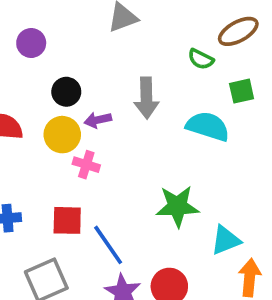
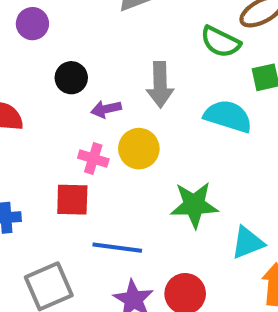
green semicircle: (201, 59) -> (220, 42), size x1.4
yellow circle: (62, 135) -> (139, 149), moved
red square: (67, 220) -> (72, 200), moved
blue line: (108, 245) -> (117, 248), turned -48

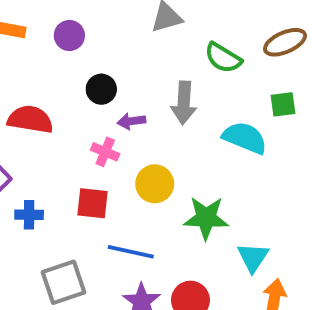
green semicircle: (220, 42) -> (223, 58), moved
yellow circle: (139, 149) -> (155, 184), moved
pink cross: (93, 159) -> (105, 152), moved
cyan triangle: (248, 243) -> (253, 257), turned -40

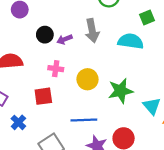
purple arrow: (131, 121) -> (65, 39), moved
red square: (92, 203) -> (43, 96), moved
blue cross: (29, 215) -> (18, 122), moved, turned -32

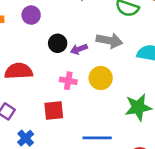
gray arrow: (92, 31) -> (109, 41), turned -70
yellow circle: (88, 79) -> (101, 78), moved

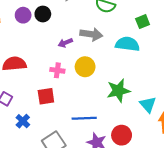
black circle: (58, 43) -> (43, 14), moved

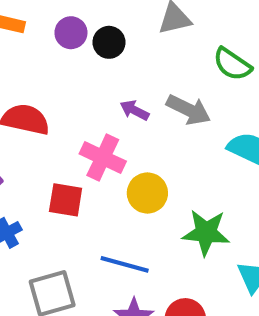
purple arrow: (65, 43) -> (134, 110), turned 32
yellow circle: (85, 67) -> (147, 193), moved
pink cross: (57, 70) -> (103, 158), size x1.5

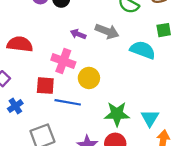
green star: (206, 233) -> (117, 114), moved
blue line: (125, 264) -> (68, 102), moved

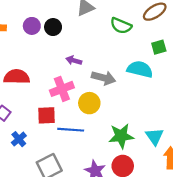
gray arrow: (107, 31) -> (104, 78), moved
pink cross: (63, 61) -> (62, 89), turned -35

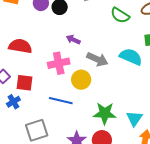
red square: (47, 115) -> (24, 83), moved

